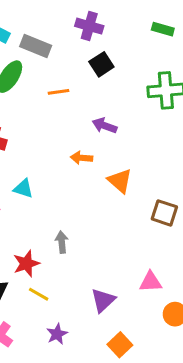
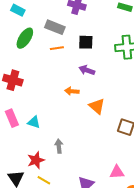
gray rectangle: (36, 46) -> (55, 27), moved
black square: (101, 64) -> (86, 42), moved, turned 35
cyan triangle: (23, 188) -> (34, 122), moved

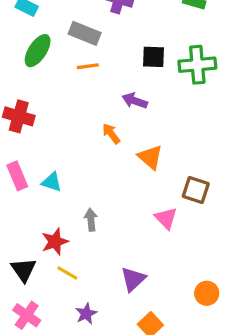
black square: (86, 42) -> (153, 57), moved
orange arrow: (72, 91) -> (111, 134), turned 48
pink triangle: (117, 172) -> (166, 218), moved, turned 49

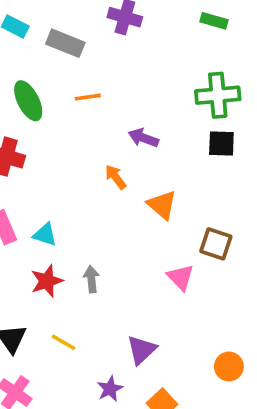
gray rectangle: (85, 33) -> (65, 43), moved
green ellipse: (38, 51) -> (28, 101), moved, turned -60
black square: (153, 57) -> (221, 144), moved
red star: (55, 242) -> (47, 281), moved
purple star: (86, 314) -> (110, 389), moved

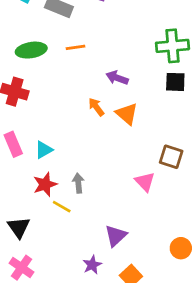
green ellipse: (28, 101) -> (31, 50), turned -72
orange triangle: (162, 205) -> (127, 114), moved
cyan triangle: (45, 235) -> (44, 150), turned -48
yellow line: (63, 342) -> (62, 207), moved

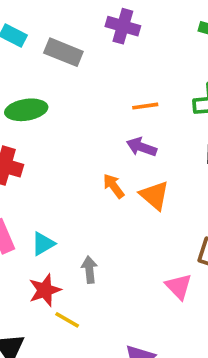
orange line: (76, 47) -> (145, 106), moved
gray arrow: (78, 183) -> (89, 270), moved

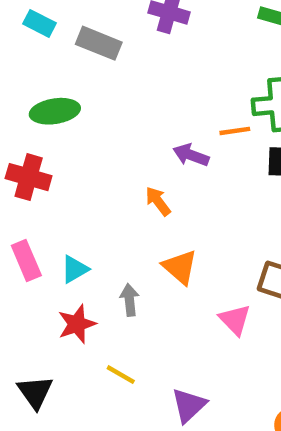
orange line: (145, 106) -> (235, 131), moved
orange triangle: (154, 195) -> (180, 267), moved
yellow line: (67, 320) -> (121, 375), moved

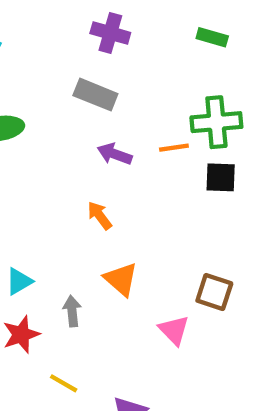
gray rectangle: (99, 43) -> (95, 95), moved
purple arrow: (191, 155) -> (115, 154), moved

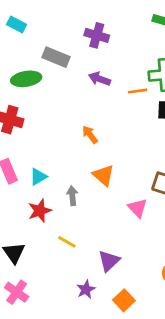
purple cross: (110, 33) -> (97, 35), moved
gray rectangle: (95, 95) -> (56, 57), moved
purple arrow: (115, 154) -> (99, 79), moved

